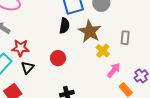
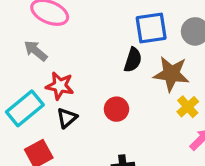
brown star: (90, 31) -> (171, 74), turned -30

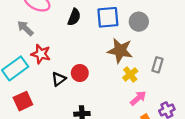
black semicircle: (133, 60) -> (74, 17), moved
black triangle: (67, 118) -> (59, 79), moved

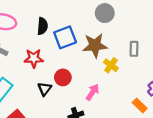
blue square: (108, 17) -> (65, 37), moved
red star: (41, 54) -> (34, 58), moved
pink arrow: (138, 98) -> (93, 92), moved

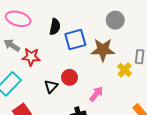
red star: (34, 58) -> (31, 57), moved
yellow cross: (111, 65) -> (125, 70), moved

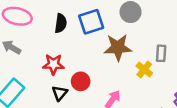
blue square: (75, 39) -> (91, 22), moved
red star: (31, 57) -> (53, 64), moved

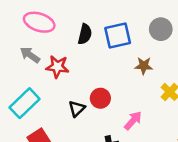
brown star: (118, 47) -> (144, 66), size x0.6
red star: (53, 64) -> (57, 67), moved

